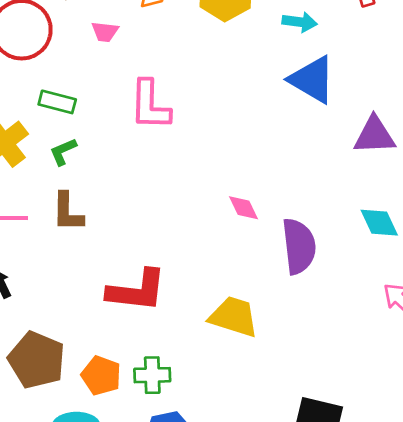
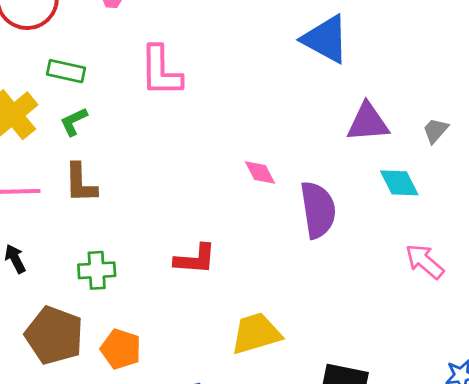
purple triangle: (374, 135) -> (368, 122), moved
red L-shape: (137, 291) -> (195, 259), moved, size x0.7
yellow trapezoid: (234, 317) -> (256, 333), moved, turned -32
green cross: (152, 375) -> (97, 270), moved

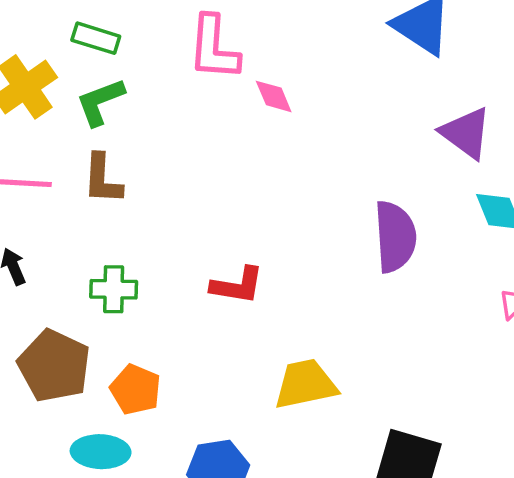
green L-shape: (74, 122) -> (100, 102), size x1.4
purple triangle: (368, 122) -> (466, 133), turned 36
pink diamond: (260, 173) -> (274, 96), moved

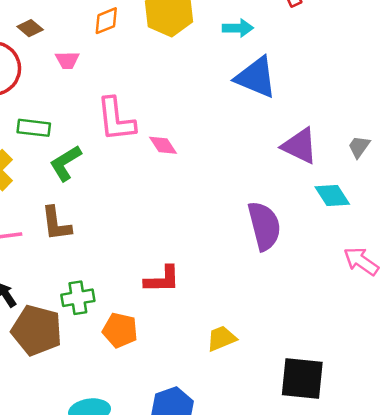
green L-shape: (100, 102) -> (65, 163), moved
brown pentagon: (54, 366) -> (37, 330), moved
yellow trapezoid: (305, 384) -> (221, 338), size x0.7
orange pentagon: (136, 390) -> (120, 330), moved

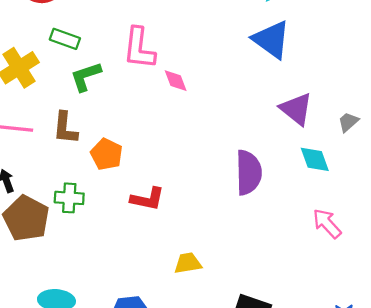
orange pentagon: (120, 330) -> (107, 154), moved

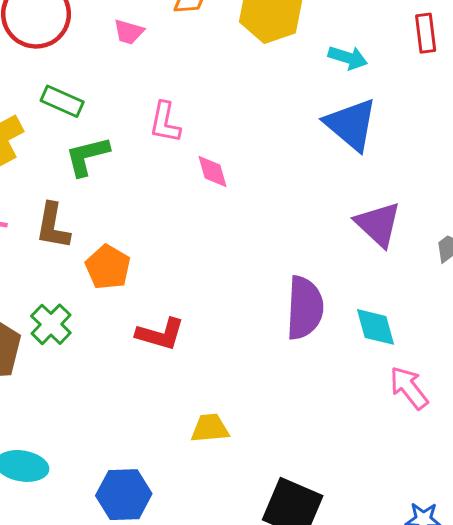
pink L-shape: (139, 48) -> (165, 122), size x0.7
cyan diamond: (315, 159) -> (376, 327), moved
green cross: (69, 198) -> (51, 324), turned 36

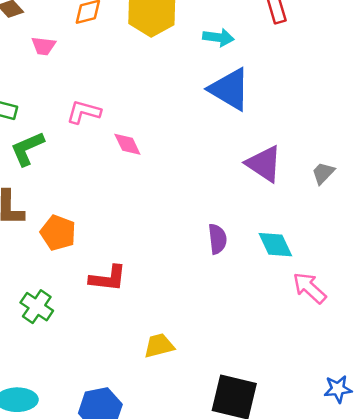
pink L-shape: (165, 122) -> (84, 112), turned 104
purple semicircle: (305, 308) -> (217, 239), size x0.6
green cross: (51, 324) -> (37, 307), moved

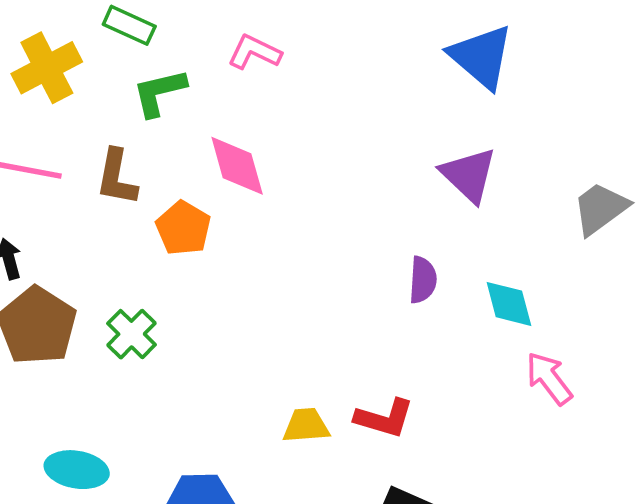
pink diamond: (127, 144) -> (237, 166), moved, size x1.5
purple triangle: (264, 164) -> (469, 175), moved
gray trapezoid: (323, 173) -> (600, 208), size x1.6
red L-shape: (108, 278) -> (384, 418), moved

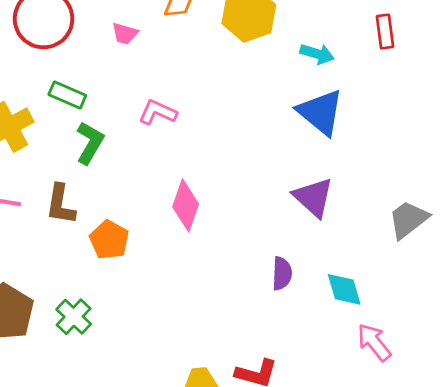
green L-shape: (159, 92) -> (90, 143), turned 135
pink diamond: (237, 166) -> (186, 205), moved, turned 36

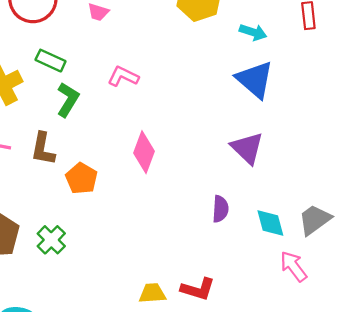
gray trapezoid: (408, 219) -> (315, 220), moved

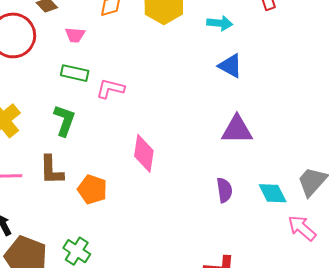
green rectangle: (51, 61) -> (75, 73), moved
blue triangle: (255, 79) -> (230, 66), size x0.7
purple triangle: (247, 148) -> (237, 130), turned -32

